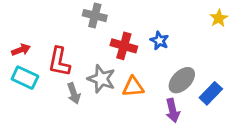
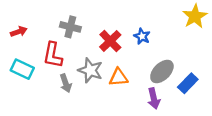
gray cross: (95, 16) -> (70, 27), moved
yellow star: (219, 18) -> (195, 16), size x1.5
red cross: (124, 46) -> (110, 41), turned 30
red arrow: (21, 50) -> (19, 32), moved

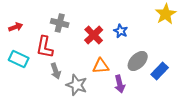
gray star: (90, 70) -> (77, 85), moved
purple arrow: (154, 99) -> (120, 84), moved

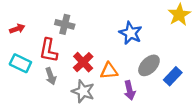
blue star: (121, 31) -> (131, 33), size x1.5
red cross: (94, 35) -> (83, 62), moved
gray arrow: (56, 71) -> (51, 76), moved

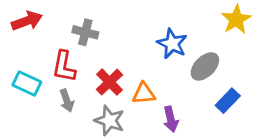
red arrow: (17, 29) -> (27, 21), moved, size x1.5
gray ellipse: (149, 65) -> (205, 66), moved

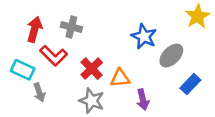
red arrow: (27, 21) -> (35, 29), moved, turned -55
red L-shape: (64, 66) -> (54, 56), turned -56
gray arrow: (67, 101) -> (39, 92), moved

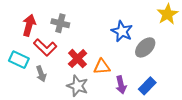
blue rectangle: (190, 84) -> (147, 86), moved
gray arrow: (39, 92) -> (41, 74), moved

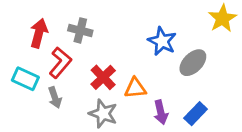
red L-shape: (45, 47) -> (60, 63), turned -95

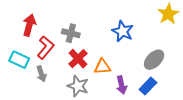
gray cross: (80, 30) -> (71, 33), moved
gray ellipse: (193, 63) -> (154, 60), moved

